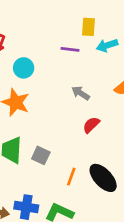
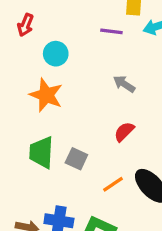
red semicircle: (91, 125) -> (124, 132), moved
orange line: (71, 177) -> (113, 184), turned 36

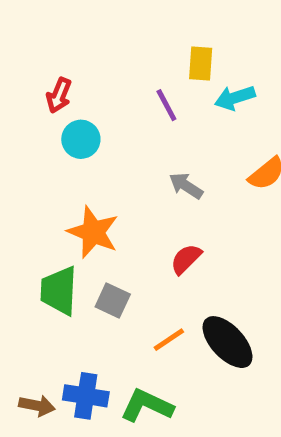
red arrow: (25, 25) -> (59, 95), moved
purple line: (111, 31) -> (166, 105), turned 55
orange star: (46, 95) -> (93, 232), moved

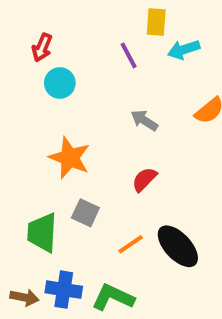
green trapezoid: (59, 291) -> (42, 233), moved

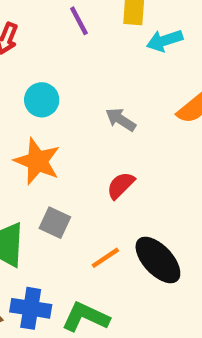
purple line: (129, 55) -> (79, 21), moved
cyan circle: (60, 83) -> (42, 100), moved

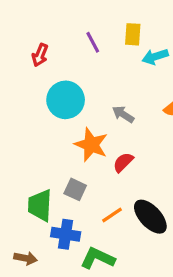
cyan circle: (42, 100) -> (66, 100), size x1.5
orange star: (37, 161) -> (91, 145), moved
blue cross: (31, 308) -> (66, 234), moved

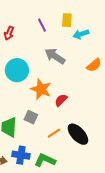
cyan circle: (66, 100) -> (17, 70), moved
gray arrow: (123, 114) -> (55, 56), moved, size x1.5
blue cross: (66, 234) -> (21, 155), moved

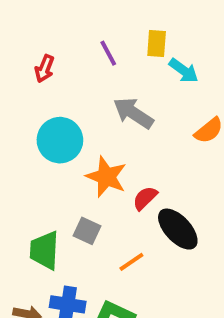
cyan arrow: (81, 34) -> (184, 71), turned -126
black ellipse: (78, 134) -> (178, 229), moved

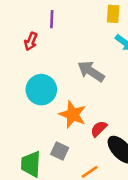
yellow rectangle: (157, 43) -> (113, 14), moved
purple line: (108, 53) -> (52, 19), moved, turned 30

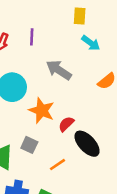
purple line: (52, 19) -> (32, 37), moved

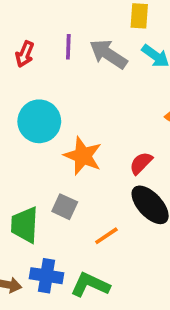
gray arrow: (59, 70) -> (108, 54), moved
red semicircle: (66, 124) -> (141, 163), moved

